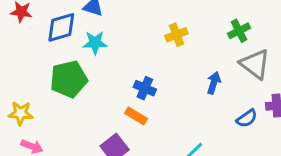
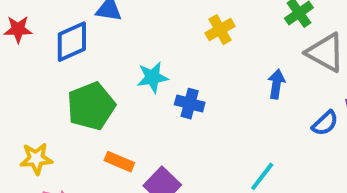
cyan star: (95, 43) -> (153, 77), moved
orange rectangle: (136, 116) -> (119, 162), moved

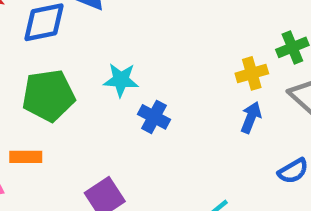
yellow cross: (220, 30) -> (252, 73), moved
orange rectangle: (119, 162) -> (26, 157), moved, turned -36

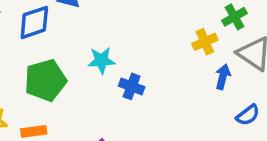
blue arrow: (251, 117) -> (223, 77), moved

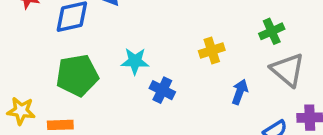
yellow cross: (205, 42) -> (212, 51), moved
blue arrow: (223, 77) -> (240, 92), moved

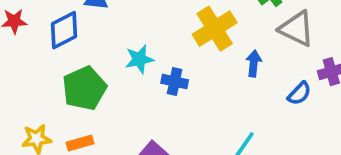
yellow cross: (212, 51) -> (215, 29), size x1.6

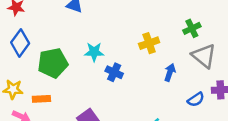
yellow cross: (215, 29) -> (149, 43), size x0.7
blue diamond: (64, 30) -> (20, 43), moved, turned -40

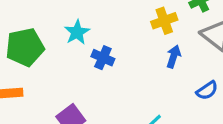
yellow cross: (149, 43) -> (164, 21), moved
cyan star: (94, 52) -> (77, 32), turned -30

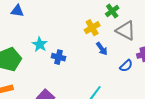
blue arrow: (174, 57) -> (102, 49), turned 136

